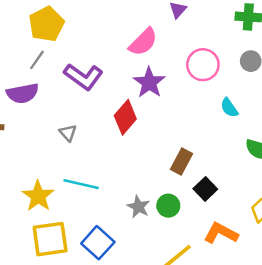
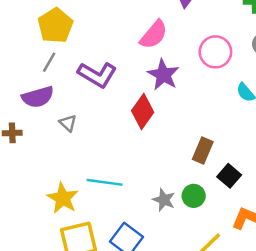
gray triangle: (68, 133) -> (68, 123), moved

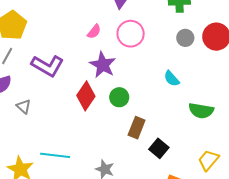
pink semicircle: (154, 35) -> (94, 32), size x0.6
pink circle: (215, 52) -> (131, 34), moved
green circle: (194, 196) -> (119, 97), moved

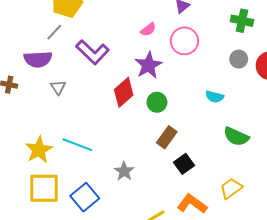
cyan semicircle: (172, 79) -> (214, 97), turned -48

